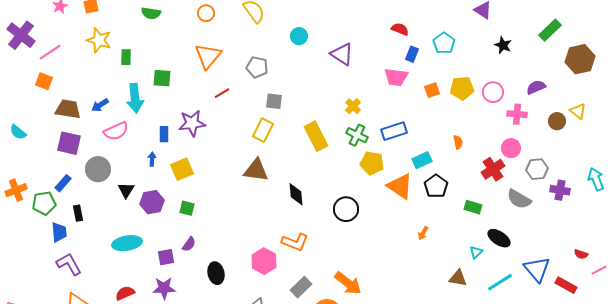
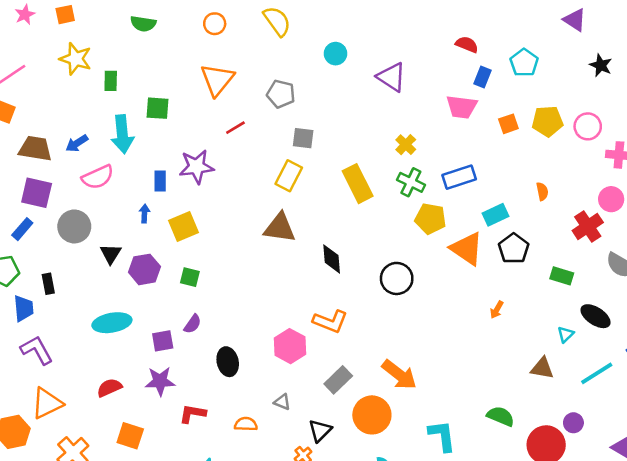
blue rectangle: (63, 183) -> (22, 229), moved

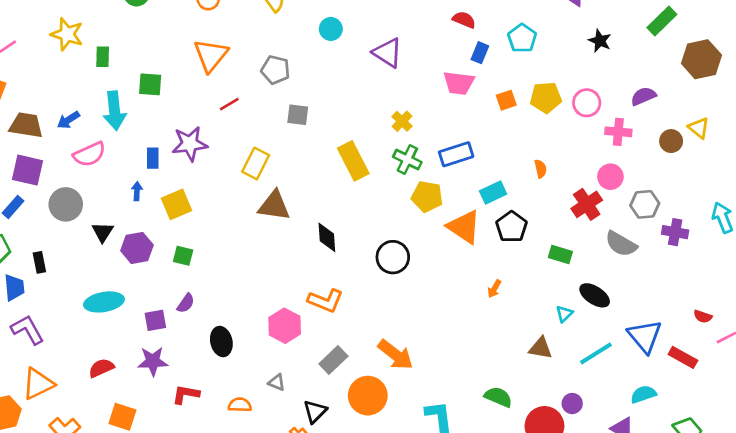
yellow rectangle: (289, 176) -> (256, 163), moved

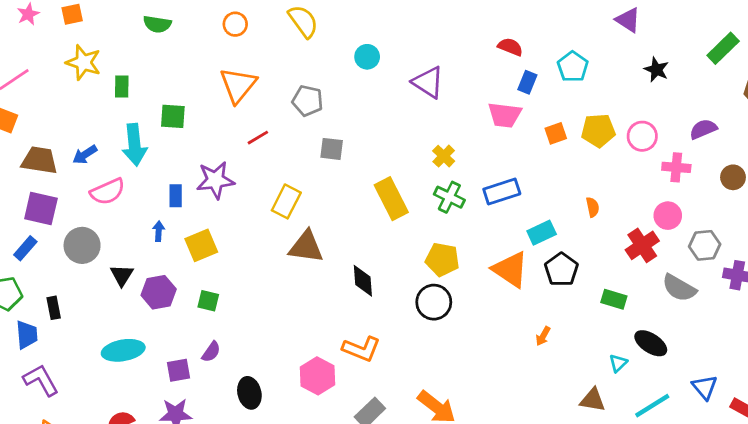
yellow pentagon: (427, 196) -> (442, 260), moved
blue triangle: (645, 336) -> (705, 387), size x0.7

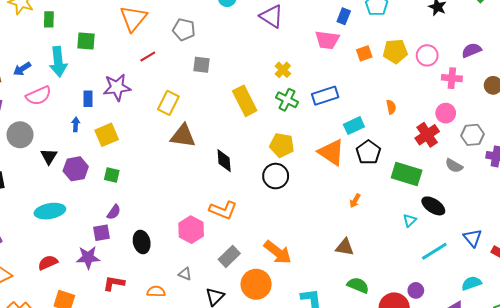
gray semicircle: (679, 288) -> (454, 166), size x0.7
green rectangle: (614, 299) -> (407, 174), size x1.6
purple square: (178, 370) -> (101, 233), moved
brown triangle: (593, 400) -> (345, 247), moved

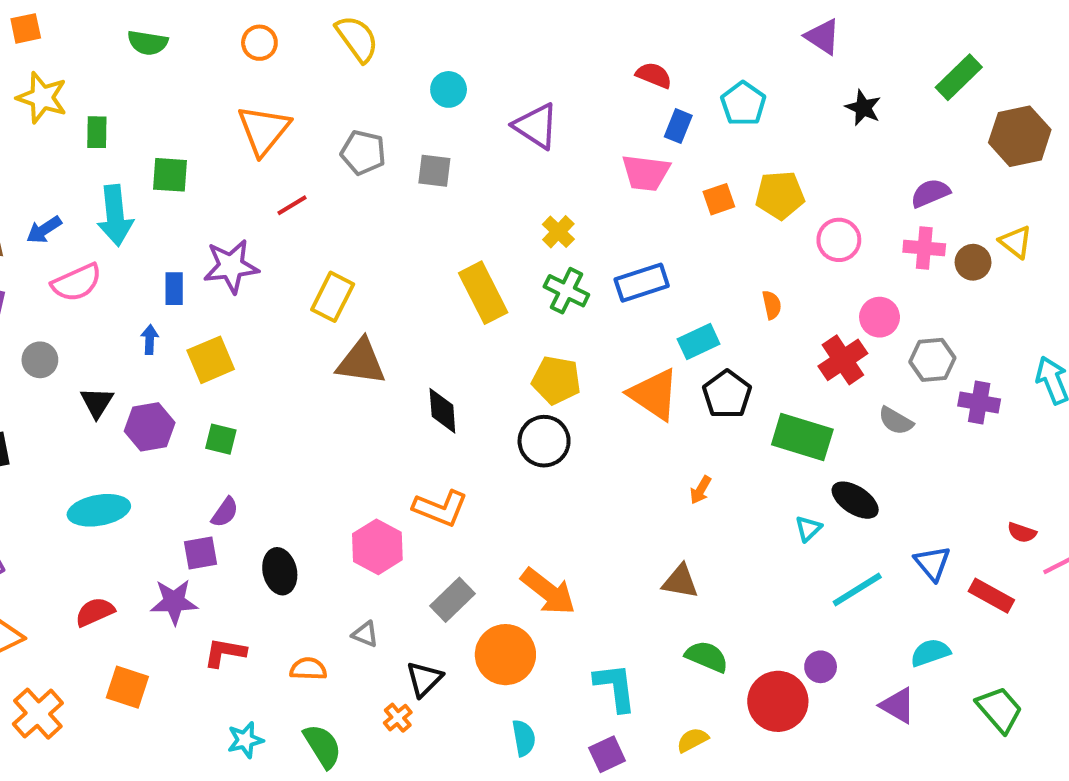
pink circle: (427, 55) -> (839, 240), moved
gray square: (201, 65) -> (434, 171), moved
pink cross: (452, 78) -> (924, 248), moved
gray circle: (20, 135) -> (40, 360), size x0.7

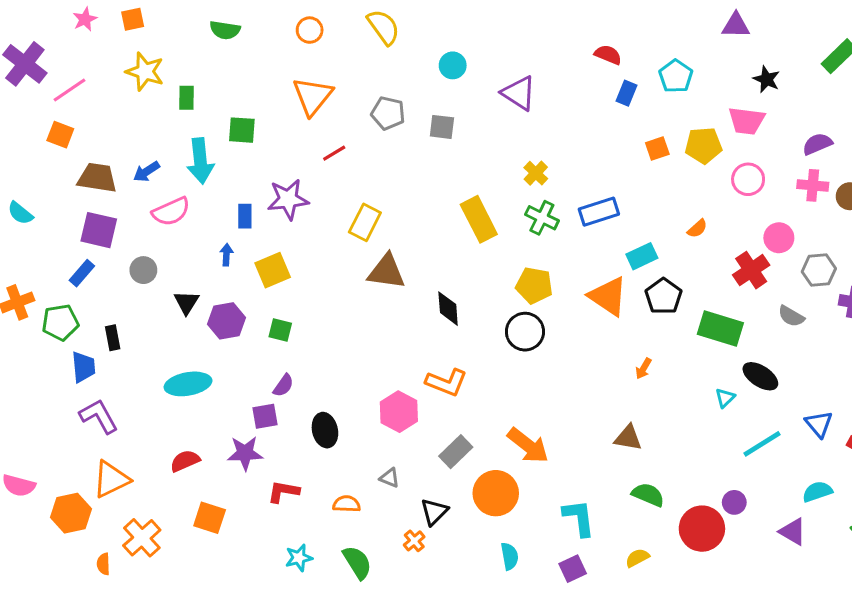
purple triangle: (823, 37) -> (736, 25), turned -32
pink trapezoid: (646, 173) -> (747, 121), moved
orange semicircle: (772, 305) -> (697, 229), turned 60

